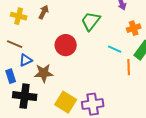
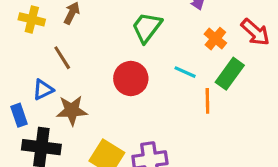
orange cross: (134, 28) -> (215, 39), turned -32
brown line: (15, 44) -> (62, 58), moved, turned 35
red circle: (66, 45) -> (131, 78), moved

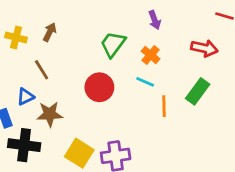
red arrow: (255, 32) -> (204, 48), turned -30
orange cross: (215, 39) -> (151, 55), moved
green rectangle: (230, 74) -> (198, 91), moved

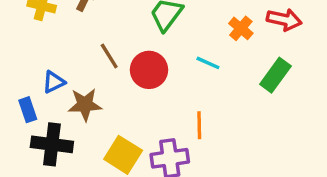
orange cross: (151, 55) -> (241, 28), moved
brown line: (42, 70) -> (109, 56), moved
orange line: (164, 106) -> (199, 125), moved

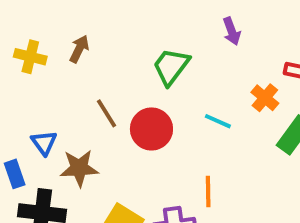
orange cross: (241, 28) -> (265, 98), moved
blue triangle: (54, 82) -> (44, 143), turned -40

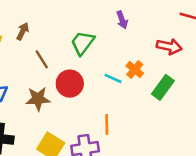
orange cross: (265, 98) -> (135, 70), moved
brown line: (107, 113) -> (42, 59), moved
brown star: (79, 168) -> (38, 99), moved

